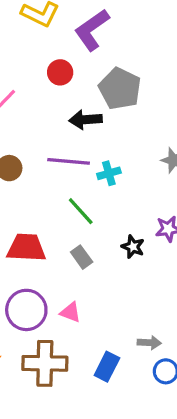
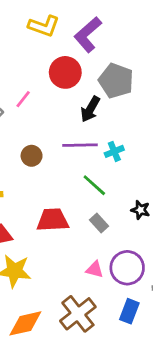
red circle: (60, 72) -> (65, 72), size x1.5
black arrow: (86, 120) -> (90, 109), turned -50
purple circle: (26, 310) -> (127, 268), moved
brown cross: (45, 363) -> (78, 314), turned -33

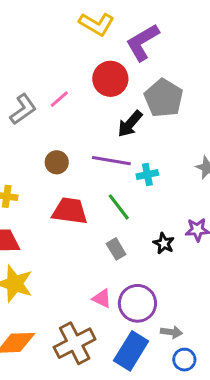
red trapezoid: (53, 220) -> (70, 211), moved
blue rectangle: (129, 311) -> (131, 351), size x1.4

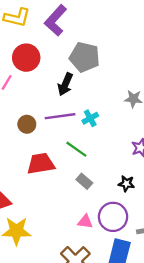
red circle: (110, 79) -> (26, 58), moved
brown circle: (57, 162) -> (27, 124), moved
black star: (164, 243) -> (126, 184), moved

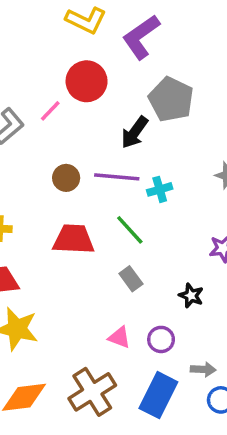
purple circle: (113, 217) -> (161, 339), size x0.6

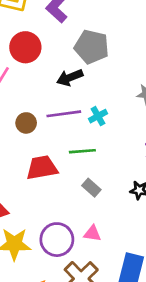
black arrow: (135, 132) -> (70, 78), turned 45
green line: (130, 230) -> (82, 151), turned -40
purple circle: (161, 339) -> (57, 240), moved, size x1.6

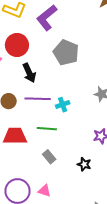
black arrow: (70, 78) -> (29, 73), moved, turned -102

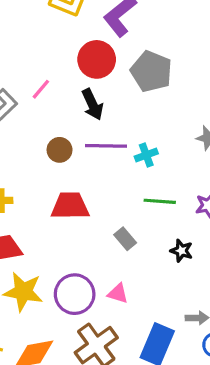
red circle: (17, 45) -> (97, 59), moved
green line: (47, 129) -> (160, 201), moved

